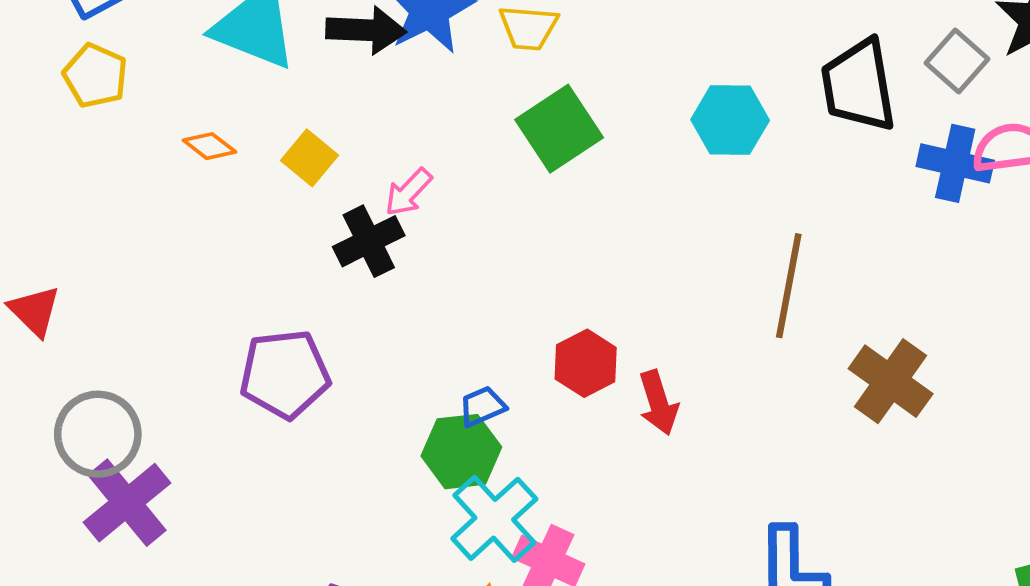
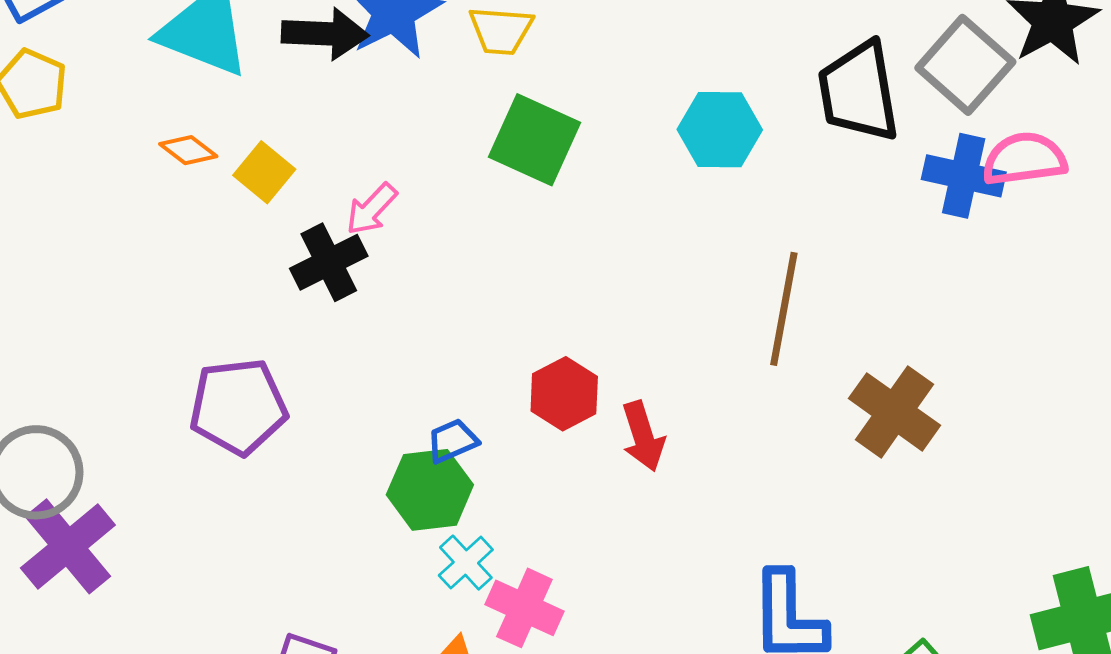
gray square: (957, 61) -> (965, 65), size x1.4
green square: (559, 129) -> (534, 140), turned -32
orange diamond: (209, 146) -> (188, 150), moved
cyan cross: (494, 519) -> (466, 563), size x0.6

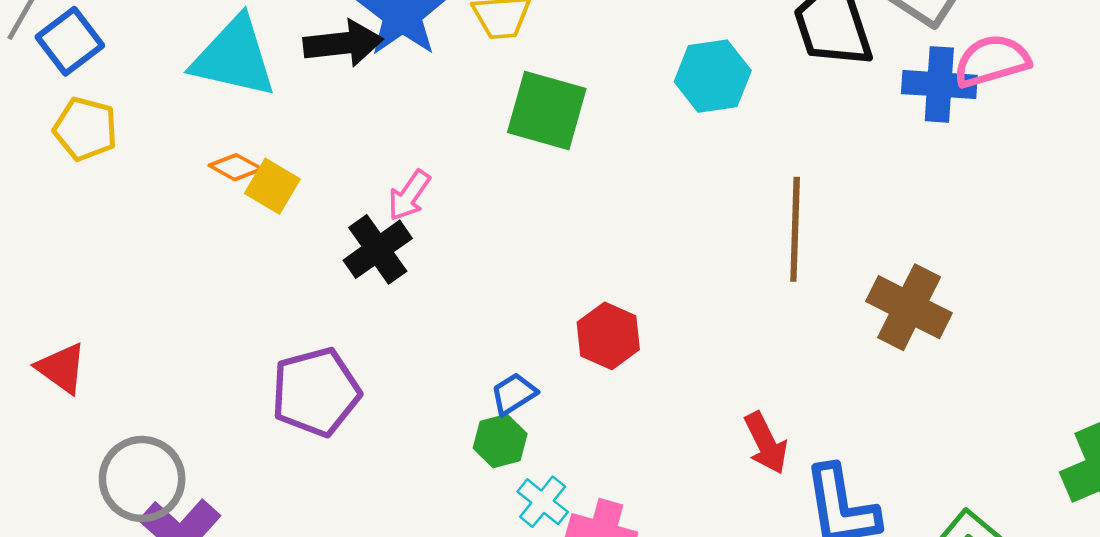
yellow square: (264, 172) -> (272, 186), moved
red arrow: (643, 436) -> (766, 443), moved
green hexagon: (430, 490) -> (500, 441), size x0.7

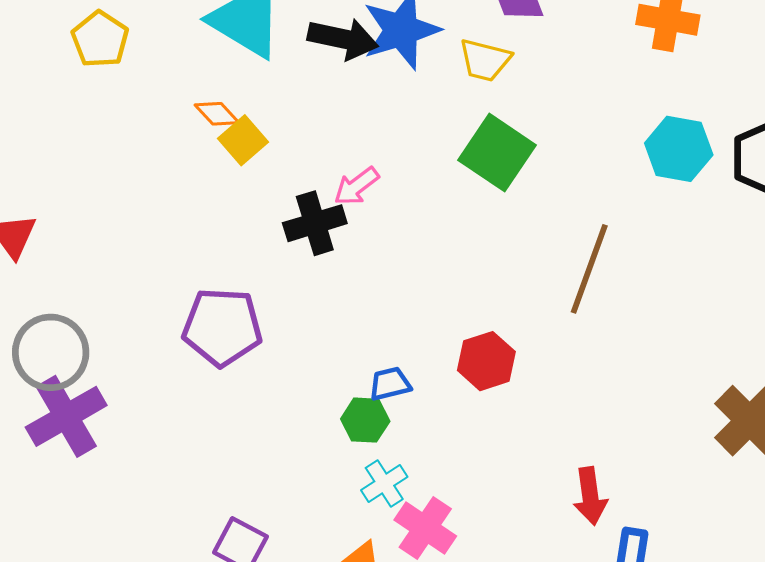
cyan hexagon: (713, 76) -> (679, 149), moved
brown line: (795, 229) -> (589, 269), moved

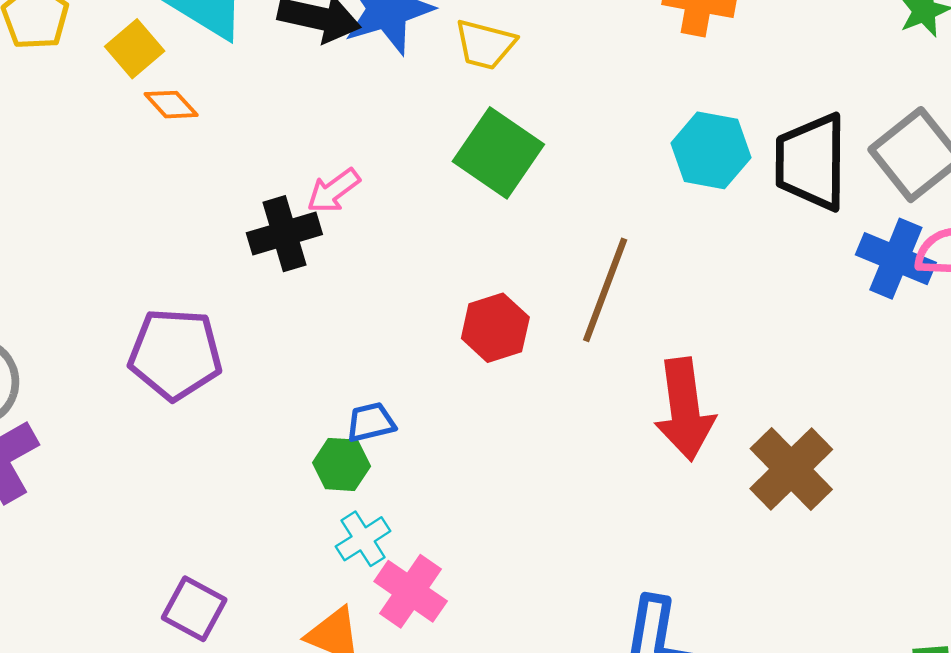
yellow square: (243, 140) -> (135, 49), moved
red hexagon: (486, 361) -> (495, 328), moved
red arrow: (590, 496) -> (685, 409), moved, size x1.5

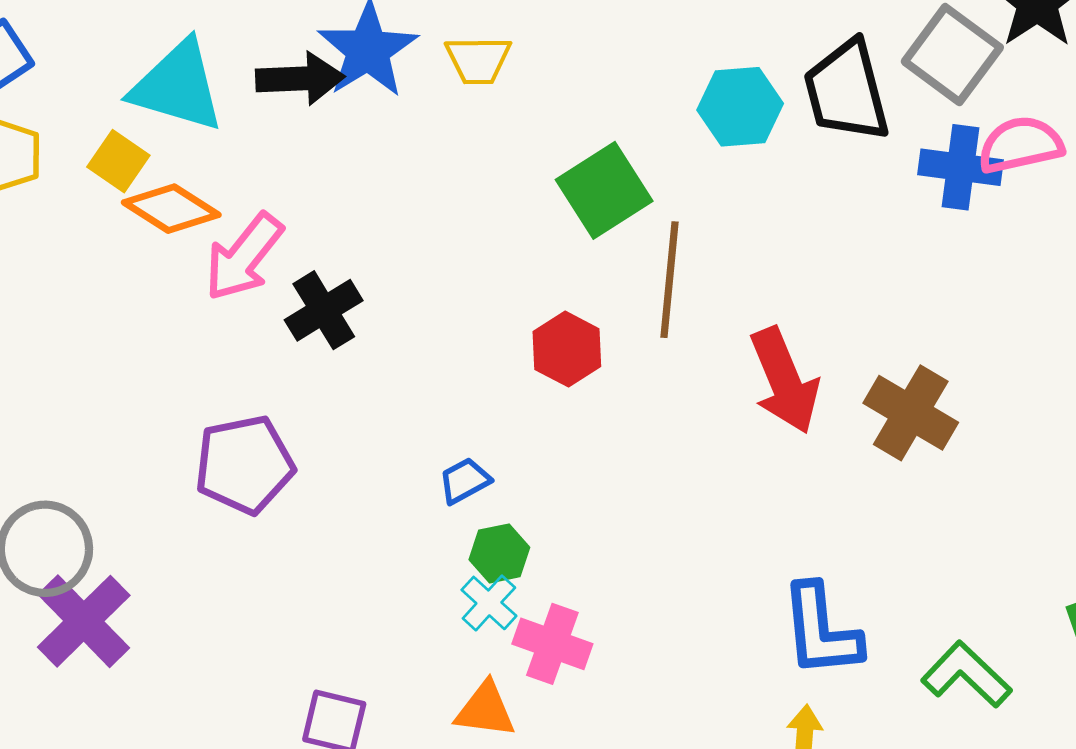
orange diamond: (171, 105) -> (171, 209), size x1.6
green square: (498, 153) -> (604, 190), moved, turned 38
pink arrow: (334, 191) -> (244, 257), moved, size x1.6
green hexagon: (341, 464) -> (499, 553), moved

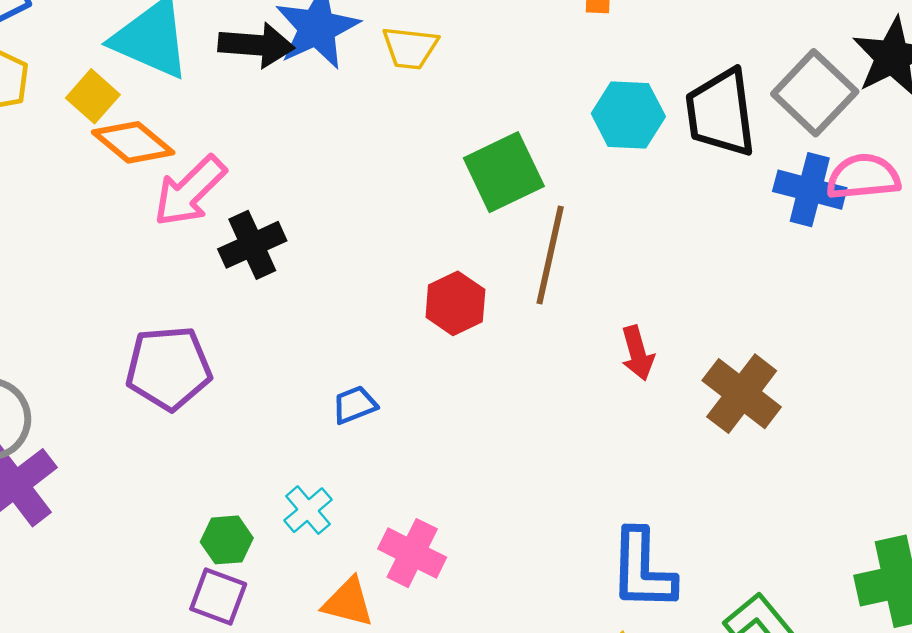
red arrow: (784, 381) -> (637, 353), size x0.6
green hexagon: (499, 553) -> (227, 540), moved
cyan cross: (489, 603) -> (308, 510), moved

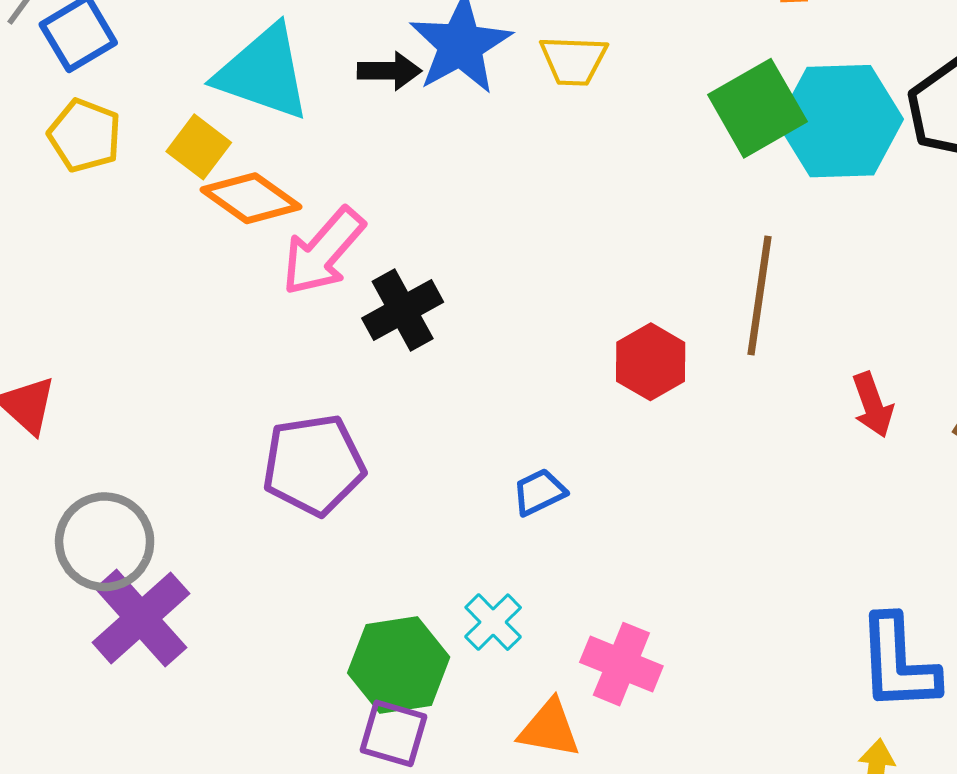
black arrow: (256, 45) -> (389, 71), size x0.7
cyan hexagon: (628, 115) -> (840, 121), size x1.4
green square: (504, 172) -> (757, 108), moved
green hexagon: (227, 540) -> (399, 665), size x1.6

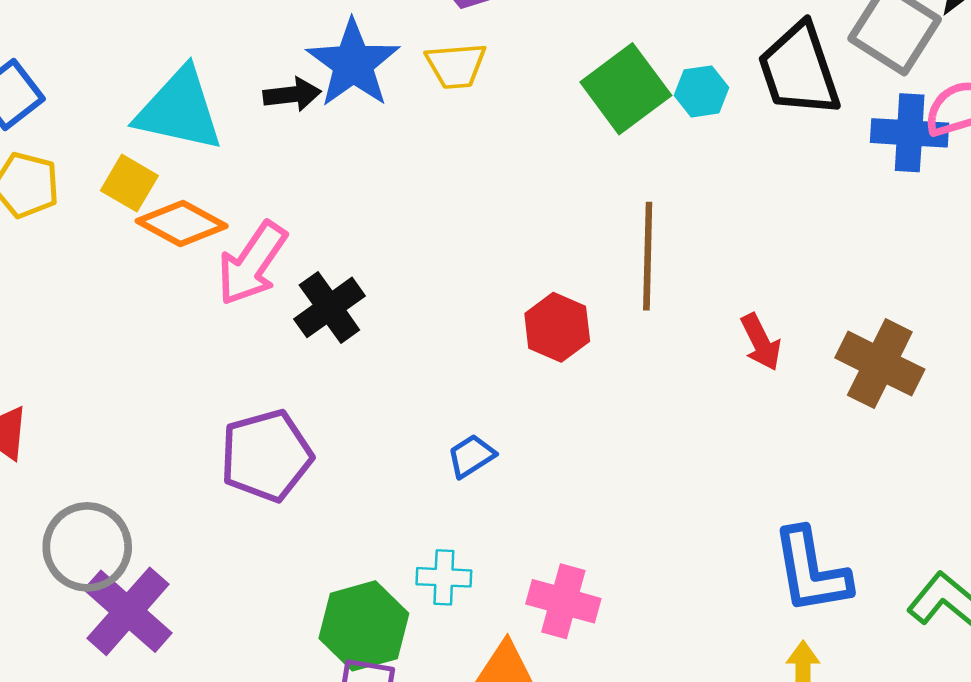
cyan hexagon: (840, 121) -> (702, 91), size x0.5
cyan cross: (493, 622) -> (444, 577), turned -36

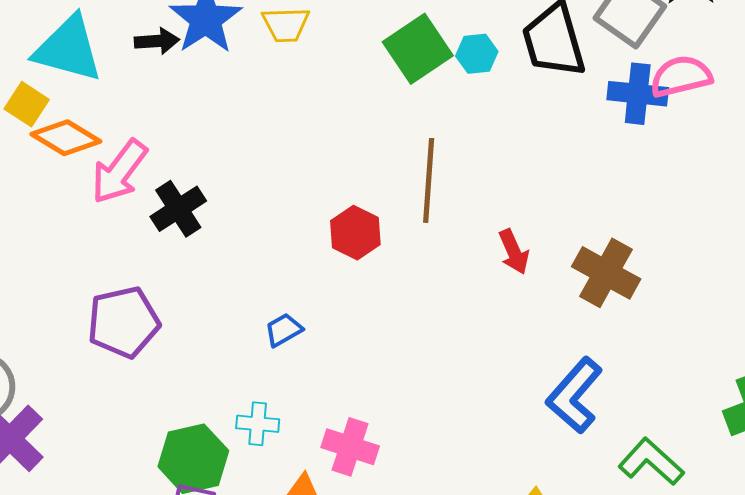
blue L-shape: (811, 571) -> (575, 395), moved, turned 48

